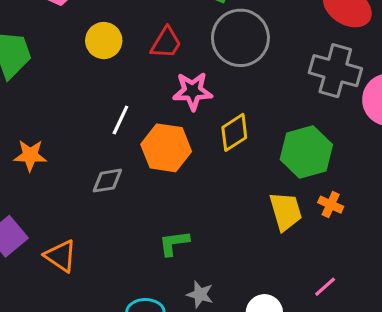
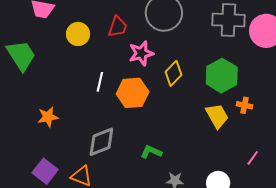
gray diamond: (107, 181) -> (101, 142), moved, size x1.5
green L-shape: (174, 243) -> (151, 152), turned 45

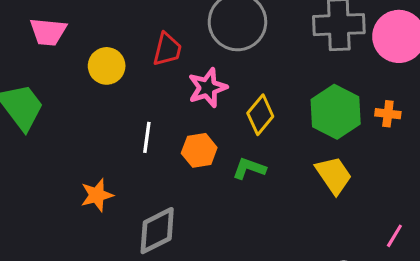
orange hexagon: (133, 93) -> (199, 150), size x0.7
orange cross: (245, 105) -> (388, 114), moved
orange star: (48, 117) -> (97, 195), moved
green L-shape: (151, 152) -> (249, 168), moved

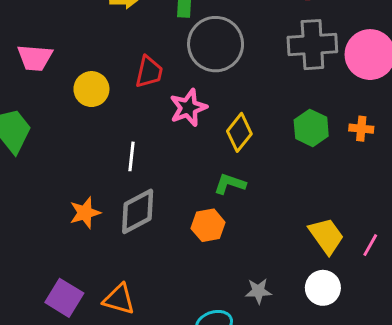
green hexagon: (336, 112) -> (311, 128), size x0.7
orange hexagon: (199, 150) -> (208, 225), moved
yellow trapezoid: (334, 175) -> (326, 236), moved
gray diamond: (157, 231) -> (138, 211), moved

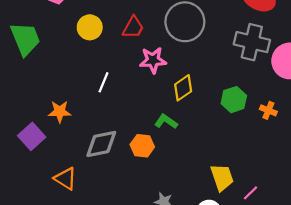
gray diamond: (138, 211) -> (101, 144), moved
purple square: (64, 298) -> (32, 136), moved

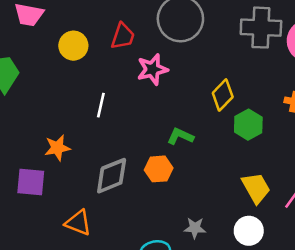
yellow diamond: (183, 88) -> (223, 95), moved
green hexagon: (234, 100) -> (248, 125), moved
purple square: (32, 136) -> (31, 182), turned -32

